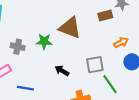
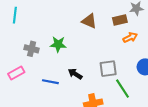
brown triangle: (70, 28) -> (89, 21), moved, size x0.7
orange arrow: (121, 42) -> (130, 37), moved
blue line: (25, 88) -> (50, 82), moved

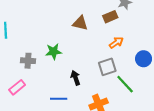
orange arrow: (130, 37) -> (116, 43), moved
black arrow: (75, 74) -> (76, 78), turned 48
blue line: (50, 82) -> (59, 99), moved

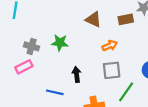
orange arrow: (116, 43) -> (110, 46), moved
green line: (125, 84) -> (126, 92), turned 66
pink rectangle: (17, 87) -> (24, 67), moved

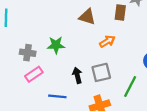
brown rectangle: (126, 19) -> (120, 13), turned -64
pink rectangle: (24, 67) -> (34, 74), moved
gray square: (112, 70) -> (101, 72), moved

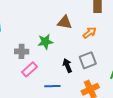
brown triangle: (87, 17) -> (65, 22), moved

